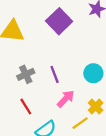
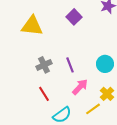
purple square: (59, 21) -> (74, 17), size x0.7

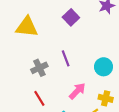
purple line: (70, 65) -> (66, 58), moved
yellow cross: (107, 94) -> (106, 98), turned -32

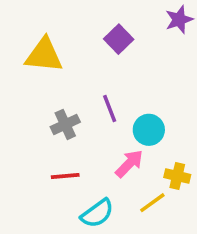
cyan circle: (104, 67) -> (149, 130), moved
red line: (39, 98) -> (65, 176), turned -63

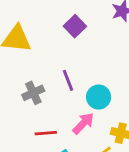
red line: (65, 176) -> (46, 133), moved

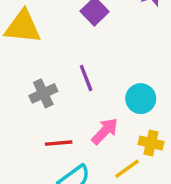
cyan circle: (99, 97) -> (141, 99), moved

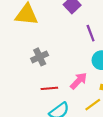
purple line: (86, 78) -> (91, 33), moved

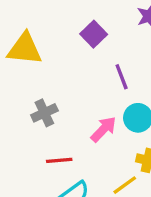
pink arrow: (79, 81) -> (103, 129), moved

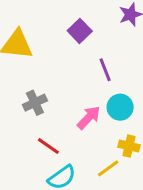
red line: (59, 160) -> (48, 146), turned 40

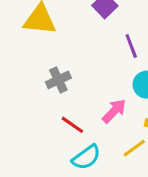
pink arrow: (89, 118) -> (114, 111), moved

